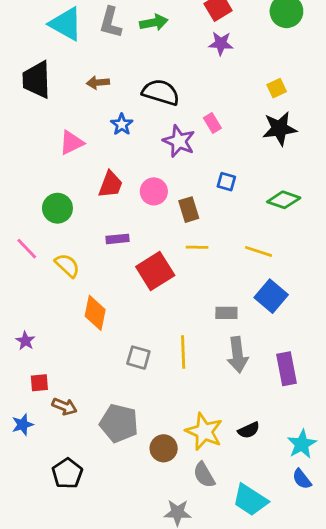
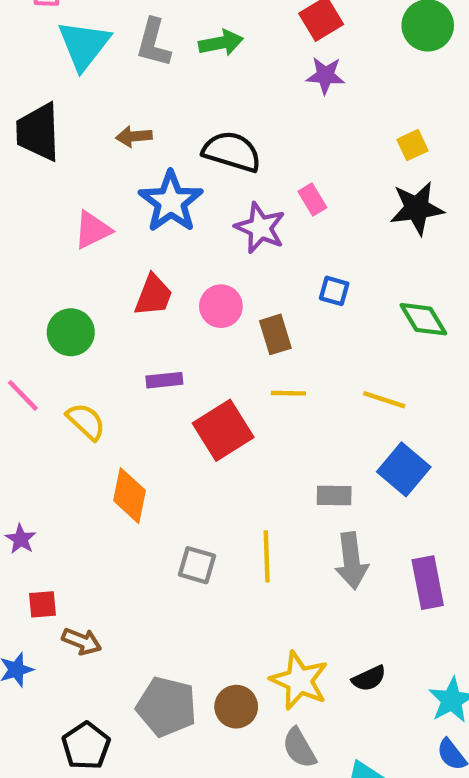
cyan triangle: (66, 24) -> (84, 45), turned 39
blue star: (122, 124) -> (171, 202), size x1.8
green diamond: (284, 200) -> (423, 319), turned 40
gray pentagon: (119, 423) -> (167, 707), moved

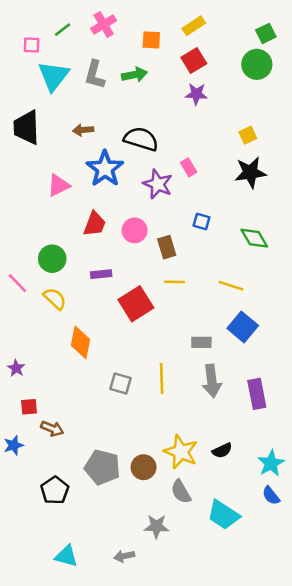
green circle: (71, 332) -> (52, 259), moved

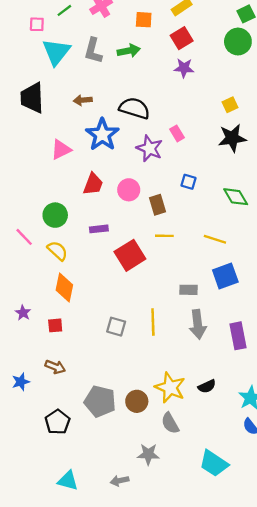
blue square: (243, 327) -> (225, 276), turned 30
orange diamond: (80, 342) -> (64, 288), moved
red square: (29, 407) -> (55, 325), moved
cyan trapezoid: (223, 515) -> (214, 463), moved

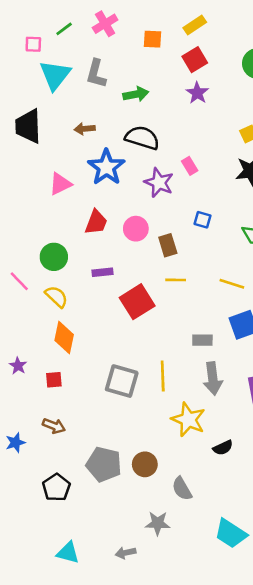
green arrow: (129, 51) -> (136, 94), moved
purple star: (184, 68) -> (197, 93), turned 30
gray square: (116, 327) -> (122, 381), size x1.5
yellow star: (170, 388) -> (188, 420), moved

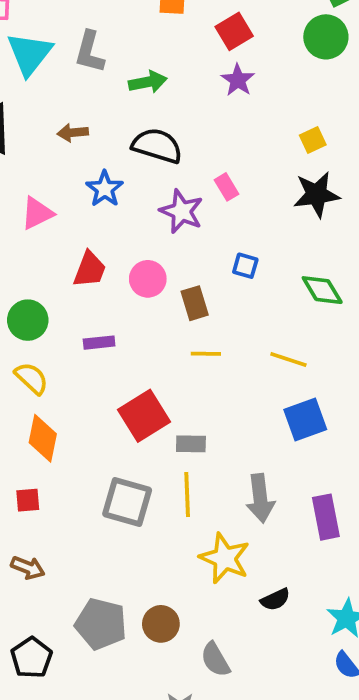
blue star: (106, 167) -> (105, 189), size x0.7
red square: (137, 302) -> (144, 416), moved
gray rectangle: (202, 340) -> (191, 444), moved

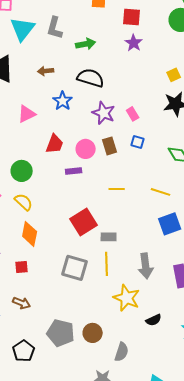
red square: (234, 31) -> (132, 17), turned 36
pink rectangle: (227, 187) -> (133, 114), moved
brown rectangle: (195, 303) -> (110, 146), moved
purple rectangle: (99, 343) -> (74, 171), moved
gray semicircle: (215, 660) -> (122, 352), turned -132

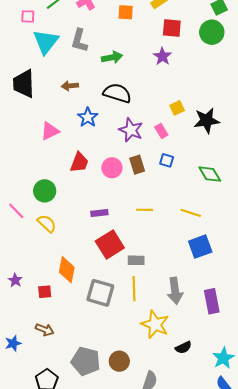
red square: (132, 17) -> (172, 28), moved
yellow square: (174, 75) -> (177, 108), moved
purple rectangle: (74, 171) -> (99, 213), moved
orange diamond: (30, 234) -> (67, 270), moved

